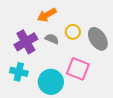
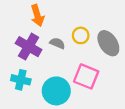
orange arrow: (47, 15) -> (37, 16), moved, turned -78
purple cross: (26, 42) -> (29, 47), turned -30

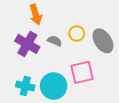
pink square: (86, 76) -> (82, 72), turned -35
cyan cross: (21, 80) -> (25, 86), moved

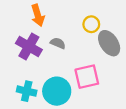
yellow circle: (77, 33) -> (91, 24), moved

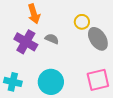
pink square: (87, 77) -> (98, 80), moved
cyan cross: (27, 91) -> (13, 82), moved

